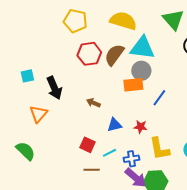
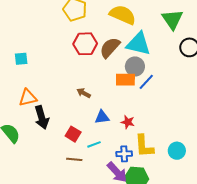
black arrow: (54, 88) -> (42, 117), moved
blue line: (159, 98) -> (146, 82), moved
orange triangle: (38, 114) -> (28, 98), turned 30
blue cross: (132, 159) -> (124, 154), moved

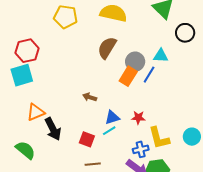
red hexagon: (85, 44) -> (27, 51), moved
cyan triangle: (138, 44) -> (161, 56), moved, size x0.6
cyan square: (21, 59) -> (22, 75), size x1.6
orange rectangle: (125, 80) -> (128, 76), turned -48
cyan line: (94, 144) -> (109, 131), moved

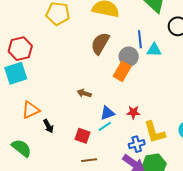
blue line: (149, 75) -> (140, 39), moved, turned -36
black arrow: (53, 129) -> (48, 126), size x0.6

